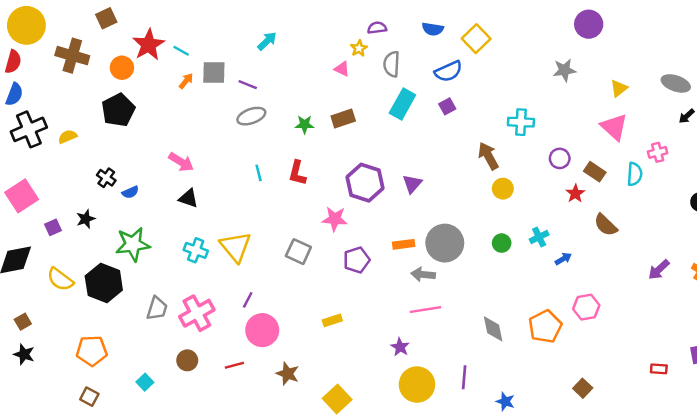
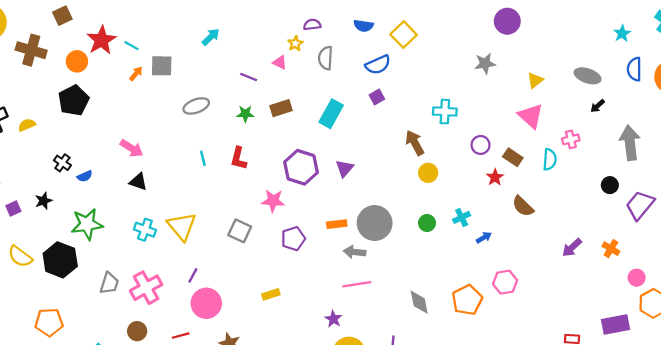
purple line: (248, 85) -> (249, 77), moved
cyan rectangle: (402, 104) -> (331, 114), moved

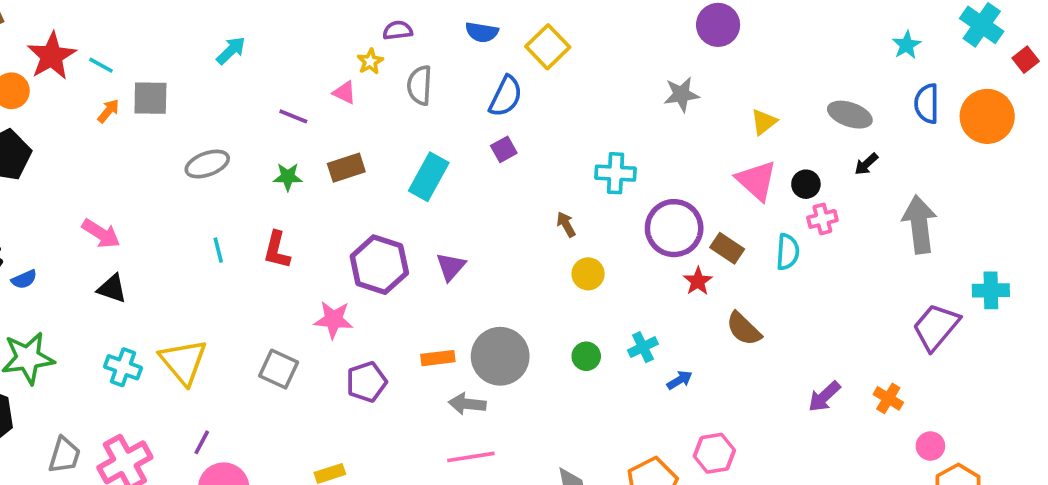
blue semicircle: (378, 65) -> (506, 96), turned -40
brown arrow: (415, 143) -> (566, 224), size x0.6
purple circle: (481, 145) -> (674, 228), size x1.8
black circle: (610, 185) -> (806, 184), moved

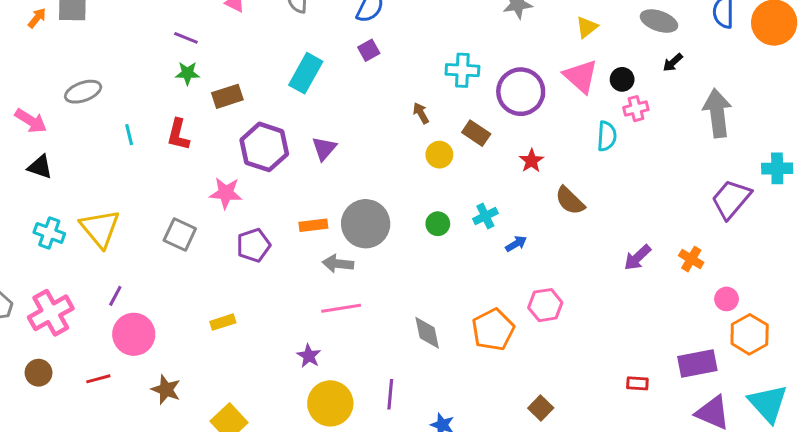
purple line: (293, 116) -> (186, 38), moved
gray ellipse: (207, 164) -> (83, 92), moved
brown rectangle: (346, 168) -> (227, 96), moved
purple circle: (674, 228) -> (521, 92), moved
brown rectangle: (727, 248) -> (476, 133), moved

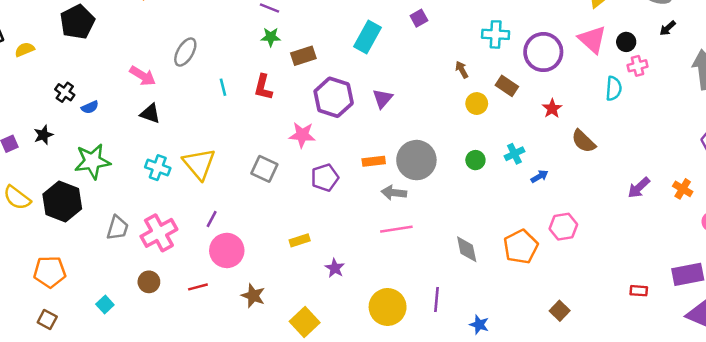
gray ellipse: (83, 92) -> (185, 52), turned -40
purple star: (309, 356) -> (335, 268), moved

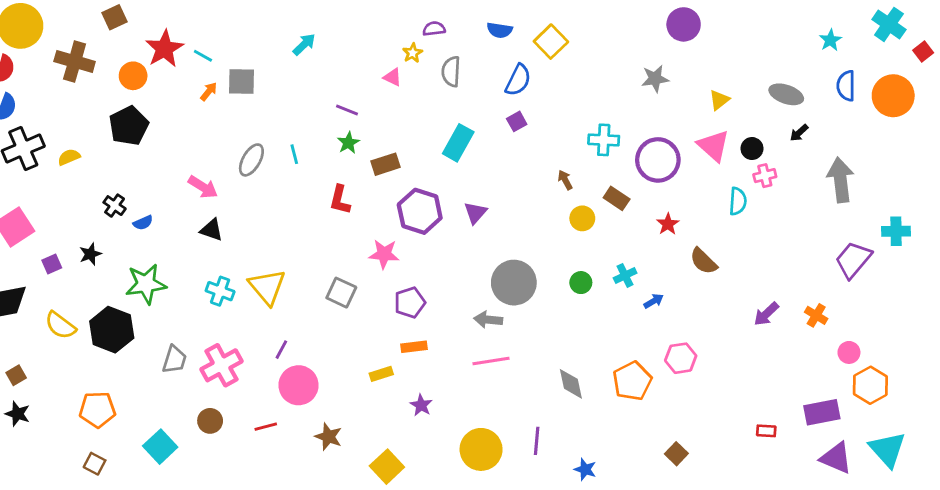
green star: (271, 37) -> (348, 143), turned -30
cyan line: (223, 87) -> (294, 154), moved
orange rectangle: (374, 161) -> (414, 347), moved
cyan square: (105, 304) -> (160, 447), size x1.6

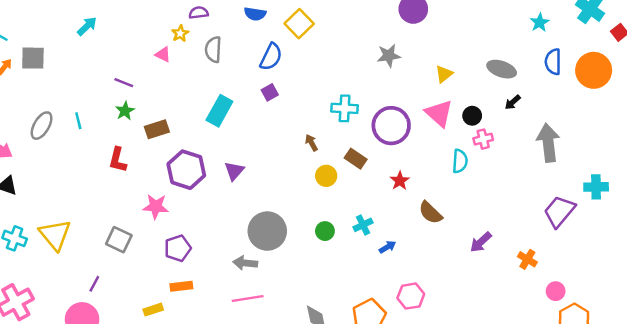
purple arrow: (766, 314) -> (481, 242), moved
purple line: (281, 350) -> (94, 284), moved

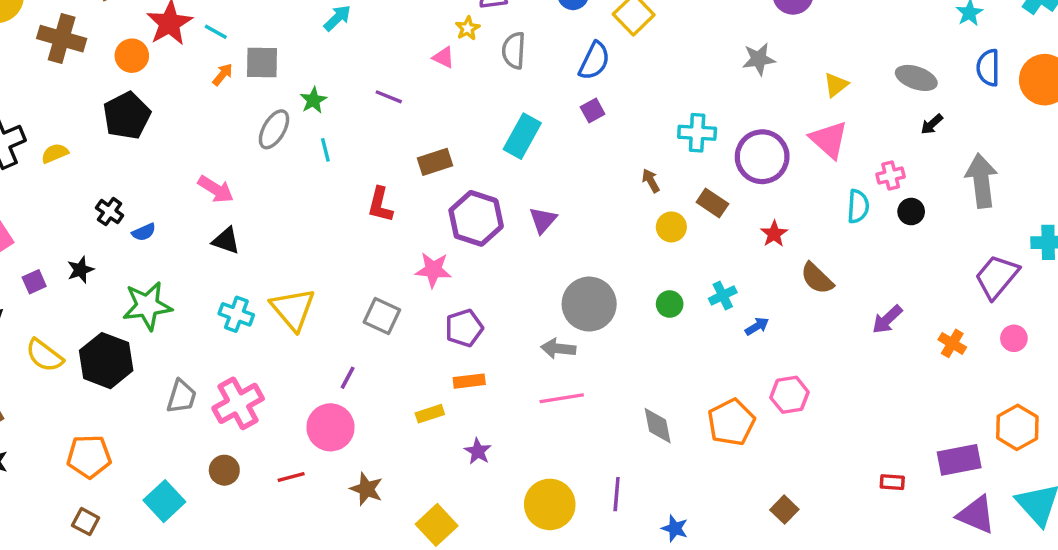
green star: (125, 111) -> (313, 100), moved
black circle: (472, 116) -> (911, 212), moved
gray ellipse: (42, 126) -> (274, 129), moved
pink circle: (556, 291) -> (1014, 338), moved

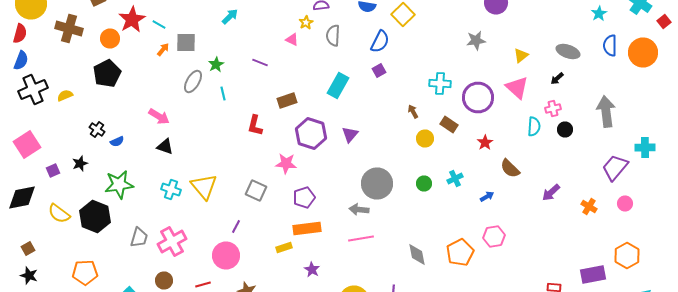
black arrow: (932, 124) -> (557, 78), moved
blue arrow: (757, 326) -> (487, 196), moved
orange rectangle: (469, 381) -> (307, 228), size x1.5

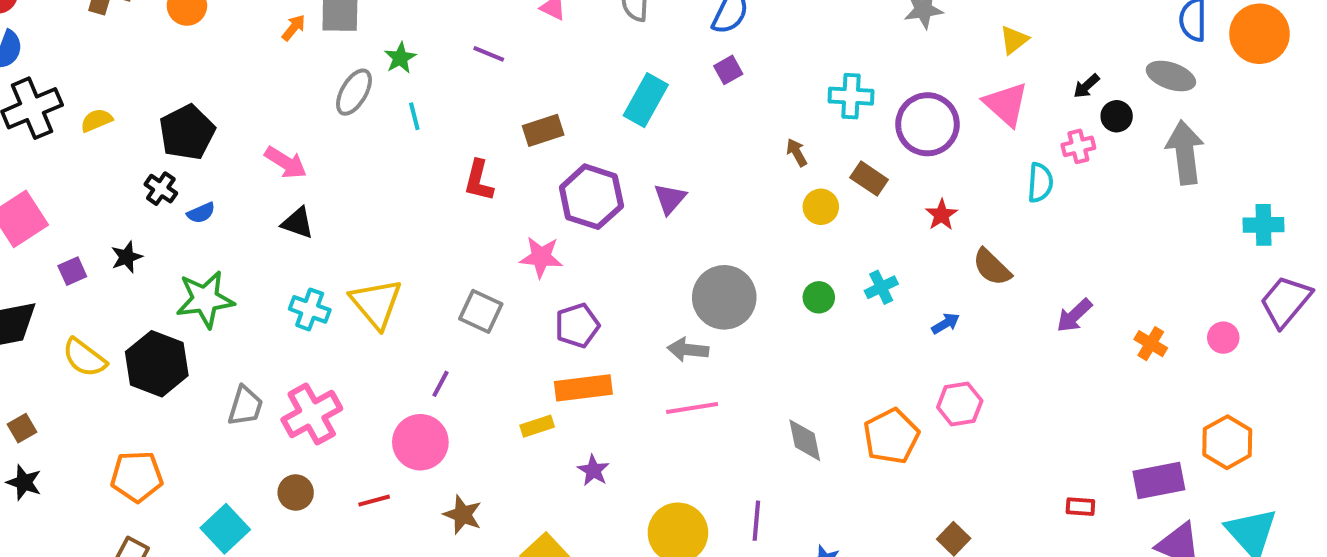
gray ellipse: (568, 52) -> (1171, 76), moved
black pentagon: (107, 74) -> (187, 132), moved
black circle: (565, 130) -> (1117, 116), moved
purple trapezoid: (615, 168) -> (1286, 301), moved

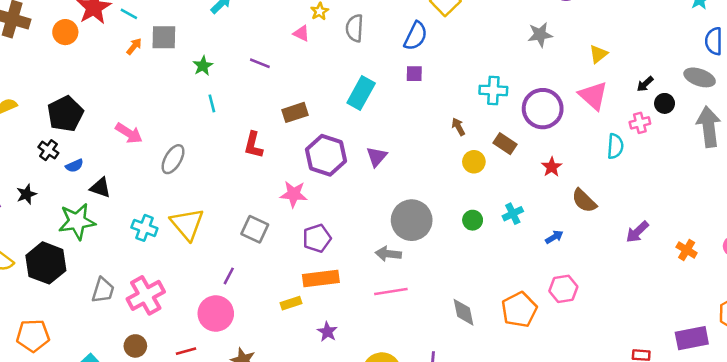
purple square: (728, 70) -> (414, 74), turned 30
gray ellipse: (354, 92) -> (173, 159), moved
black triangle: (298, 223) -> (100, 188), moved

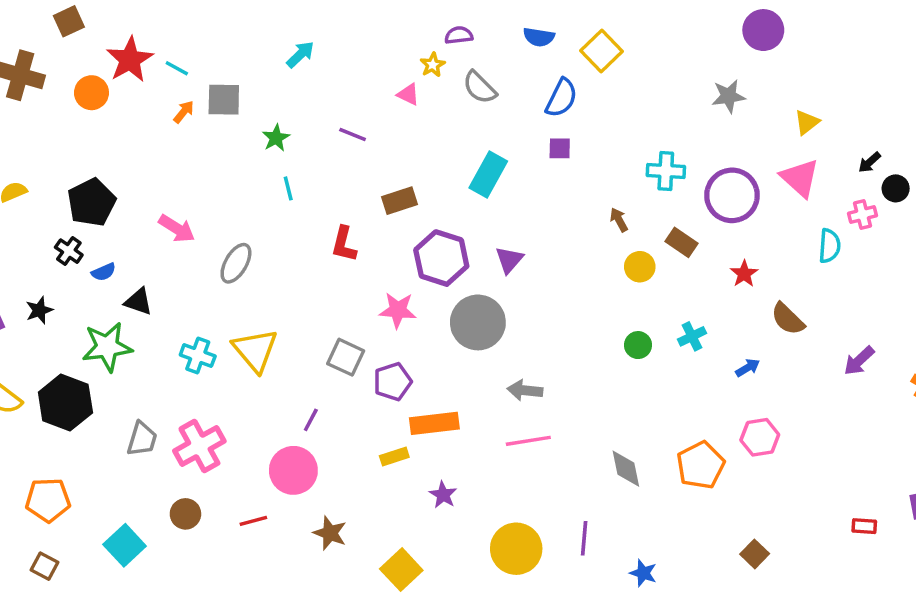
gray semicircle: (355, 28) -> (480, 87), turned -48
gray circle: (412, 220) -> (478, 322), moved
purple pentagon: (317, 238) -> (393, 382), moved

